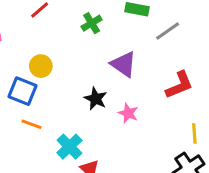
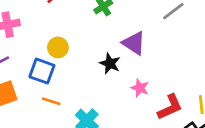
red L-shape: (179, 85) -> (170, 107), moved
black star: (96, 99) -> (110, 64), moved

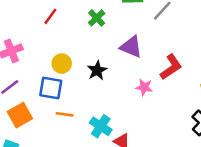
black star: (110, 64) -> (97, 70), moved, turned 30
red L-shape: (170, 107) -> (171, 67), moved

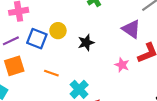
purple triangle: (131, 47) -> (131, 29), moved
blue square: (51, 88) -> (37, 39), moved

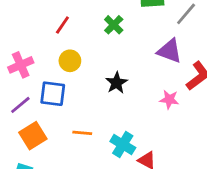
yellow circle: (58, 31) -> (70, 61), moved

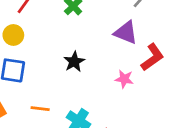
yellow circle: (70, 61) -> (13, 35), moved

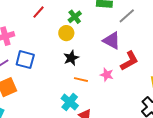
yellow circle: (13, 35) -> (66, 33), moved
orange line: (40, 109) -> (81, 80), moved

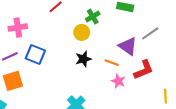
gray line: (127, 16) -> (150, 33), moved
orange line: (81, 80) -> (112, 63), moved

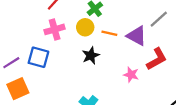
pink cross: (18, 28) -> (55, 29), moved
orange line: (112, 63) -> (109, 33), moved

